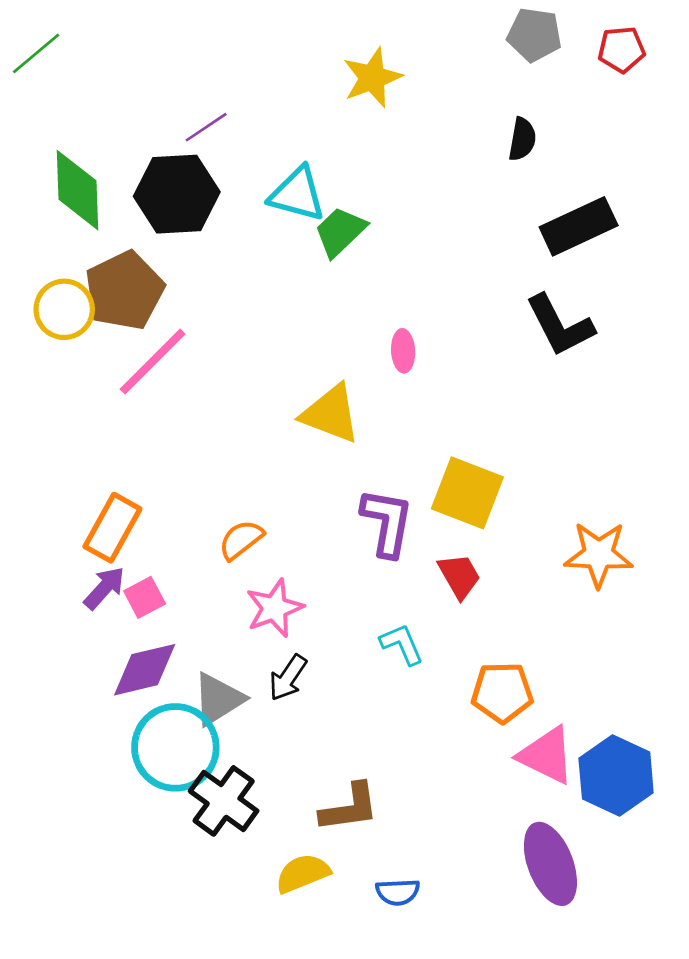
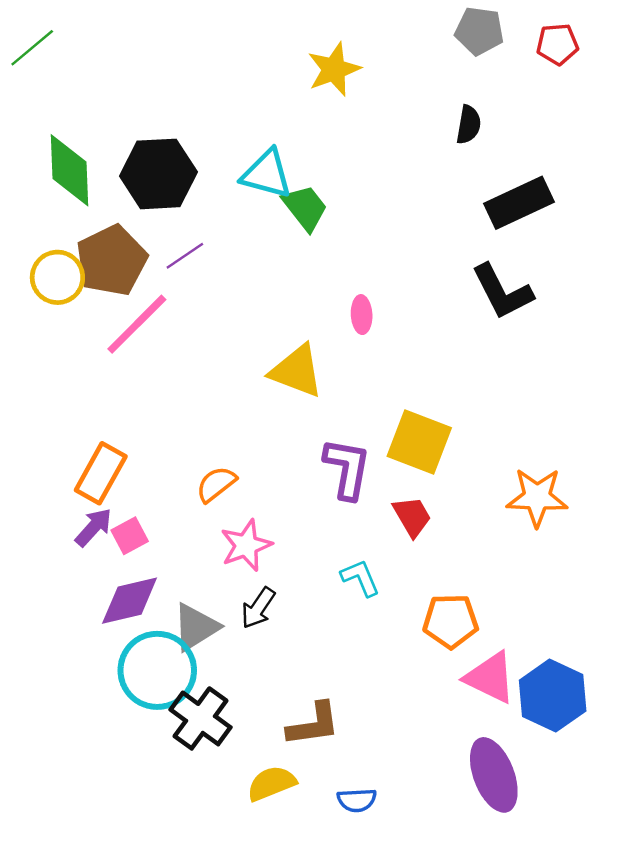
purple line: (206, 127) -> (185, 256), moved
green trapezoid: (340, 232) -> (305, 208), turned 96

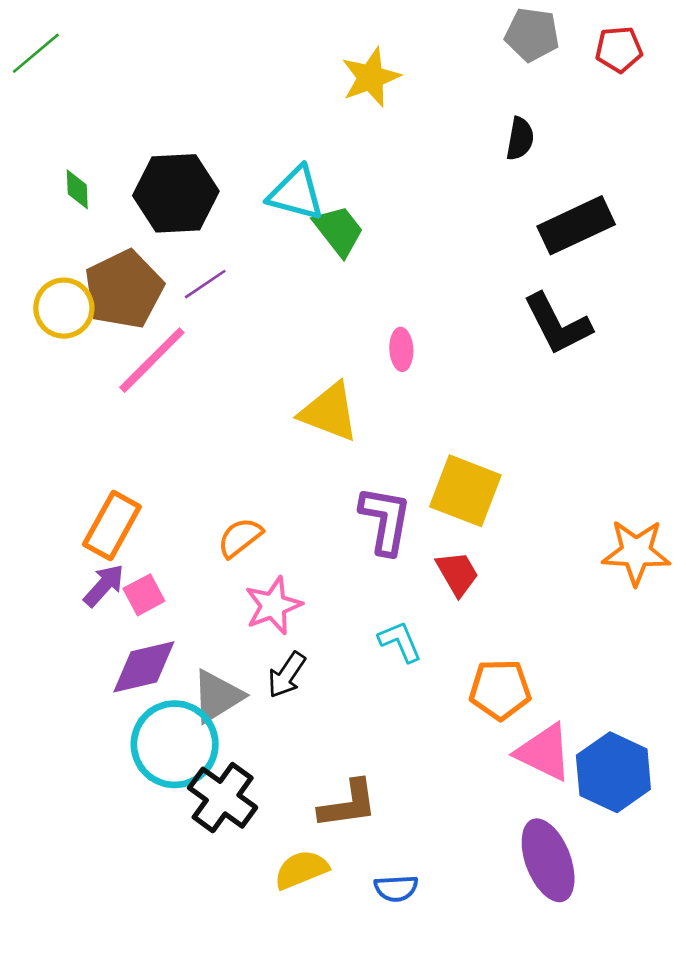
green diamond: (69, 170) -> (77, 189), size x0.5
orange star: (537, 497) -> (636, 552), moved

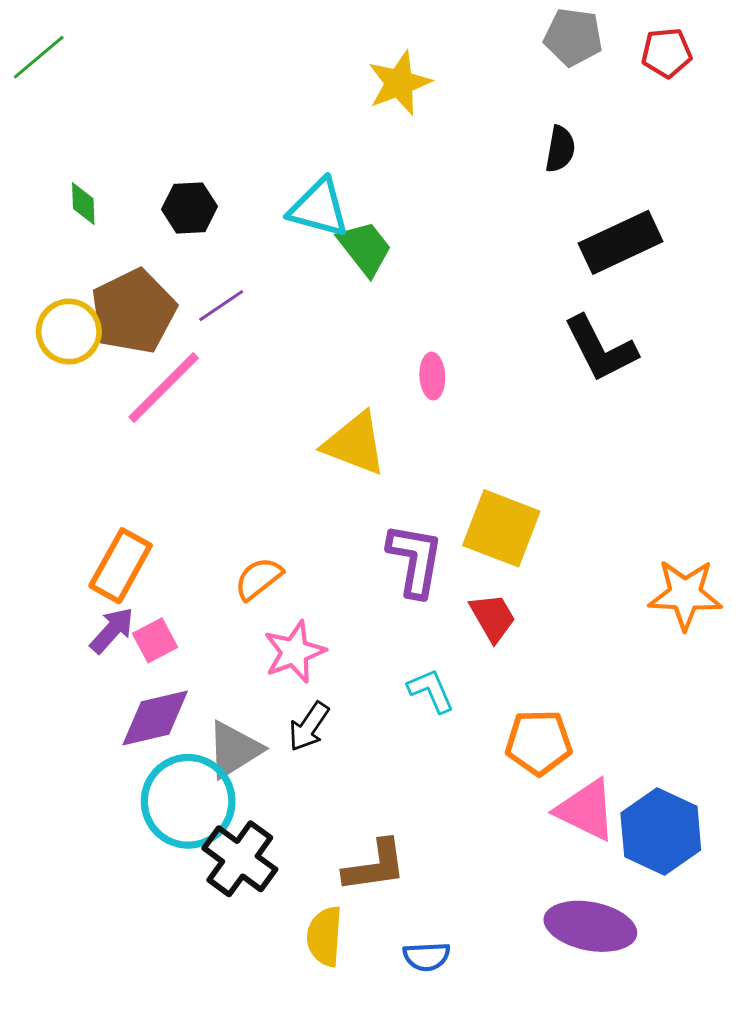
black hexagon: (176, 193) -> (190, 208), size x0.6
purple ellipse: (548, 860) -> (590, 926), turned -58
yellow semicircle: (301, 870) -> (325, 936), turned -64

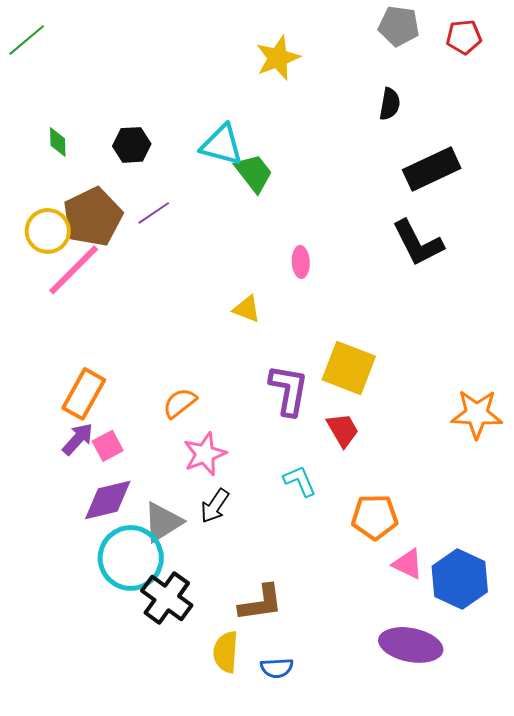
pink line: (164, 388) -> (74, 270), moved
yellow triangle: (355, 444) -> (247, 309), size x0.6
pink triangle: (586, 810) -> (408, 564), size x0.7
blue semicircle: (427, 956) -> (277, 668), moved

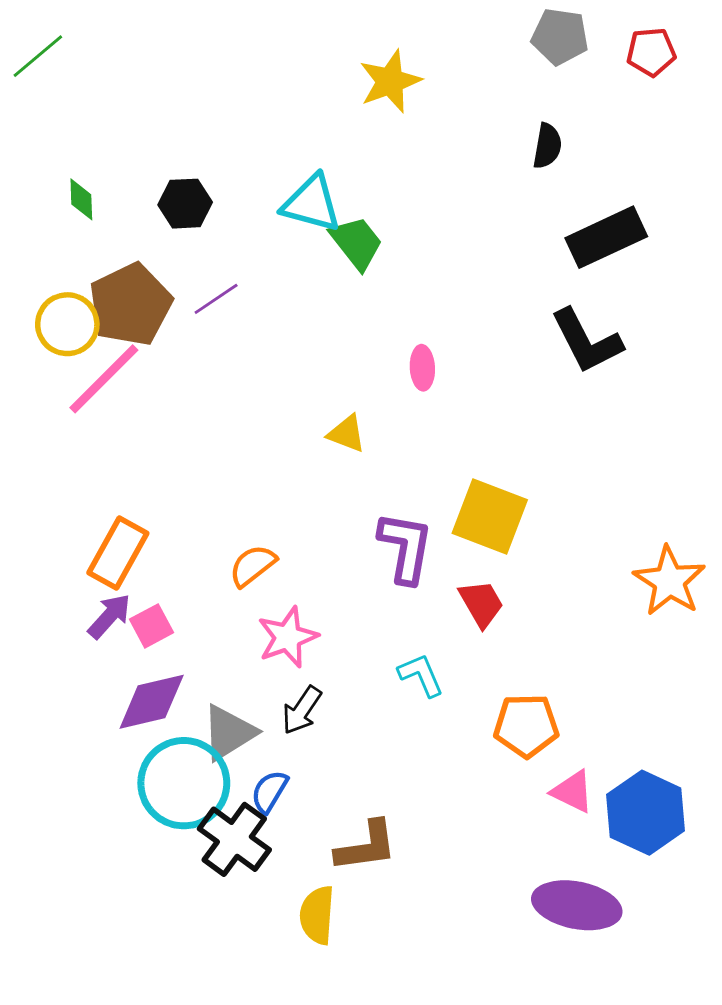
orange star: (477, 414) -> (669, 581), turned 30
blue semicircle: (277, 668) -> (269, 792), moved, turned 124

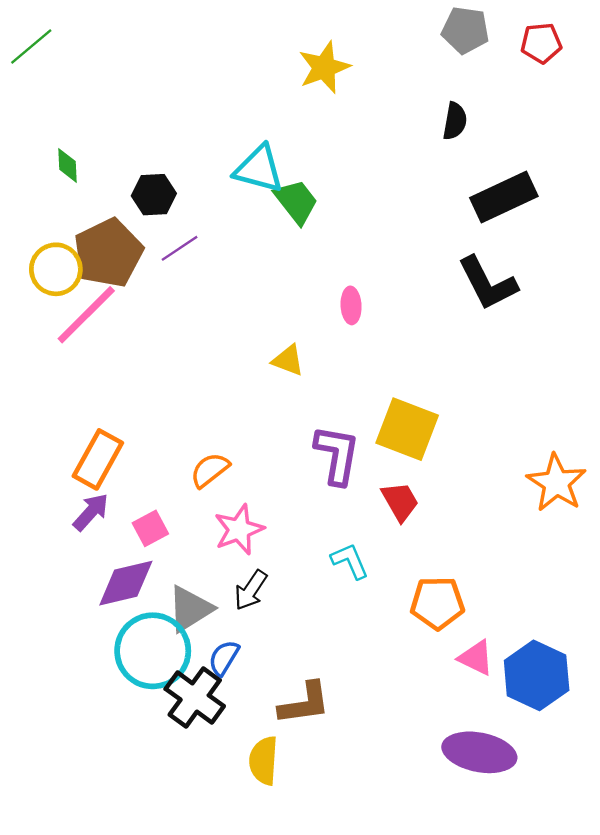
black hexagon: (185, 204) -> (154, 195), moved
pink square: (152, 626) -> (150, 528), moved

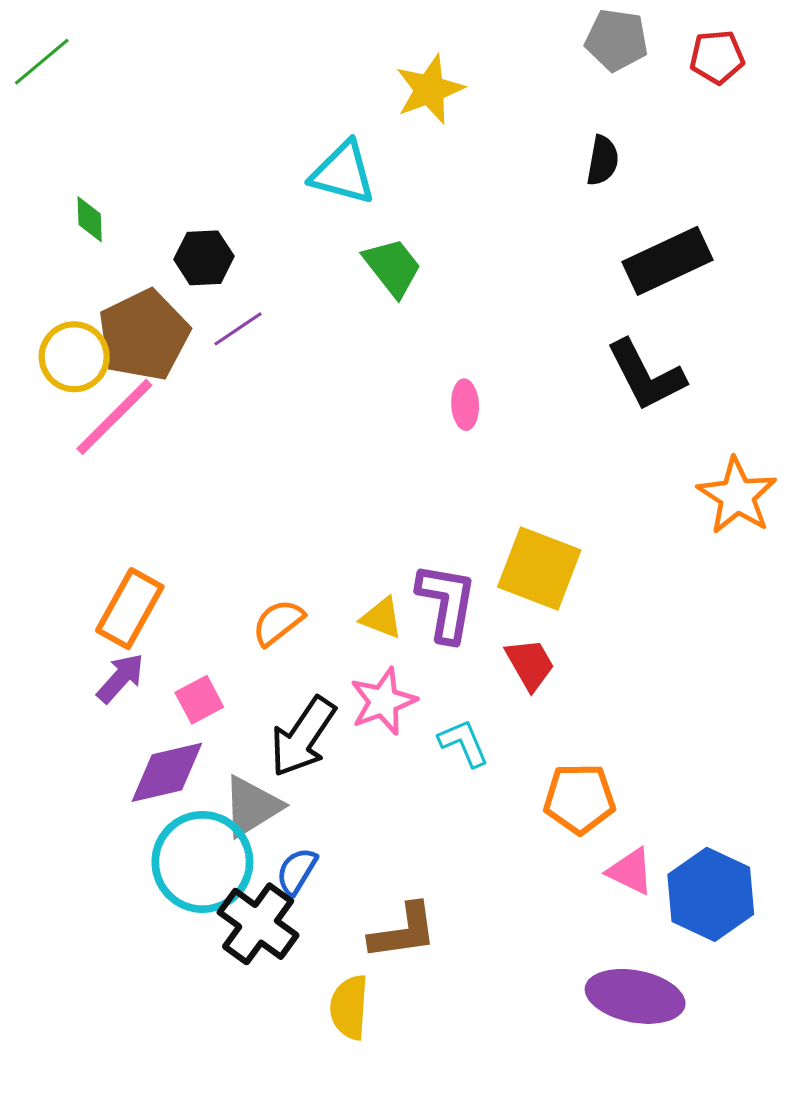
cyan triangle: (259, 169) -> (343, 173), moved
yellow triangle: (288, 360) -> (382, 618), moved
orange star: (556, 483) -> (737, 496), moved
pink star: (239, 529) -> (383, 701), moved
black arrow: (251, 590) -> (303, 737), moved, size x1.5

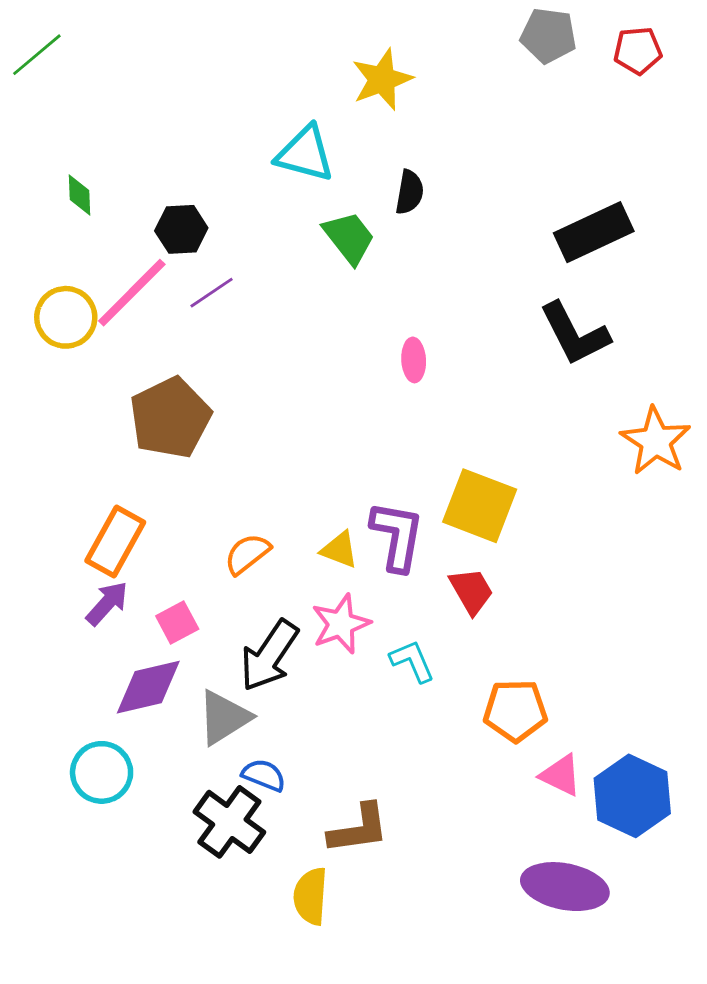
black semicircle: (603, 160) -> (410, 192), moved
brown pentagon: (144, 335) -> (170, 418), moved
pink line: (114, 417) -> (132, 293), moved
cyan circle: (202, 862) -> (102, 772), moved, size x0.7
blue semicircle: (297, 871) -> (264, 775), turned 81

